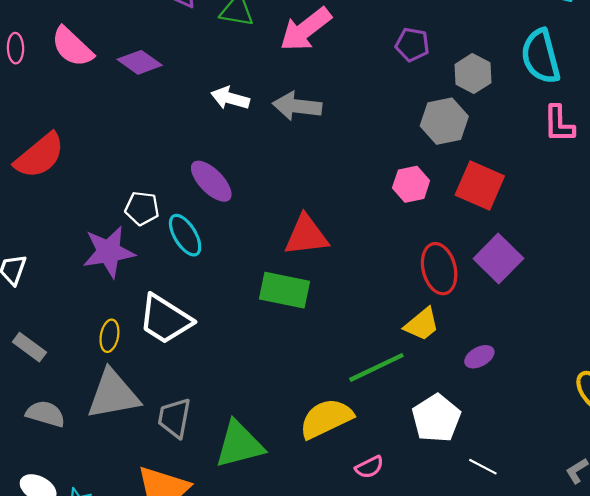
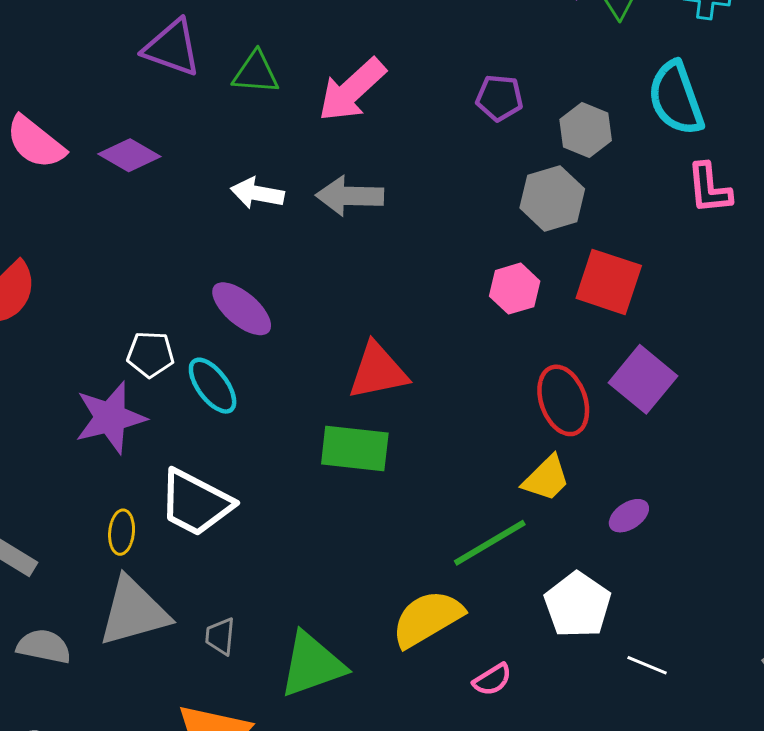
gray trapezoid: (174, 418) -> (220, 636), size x0.7

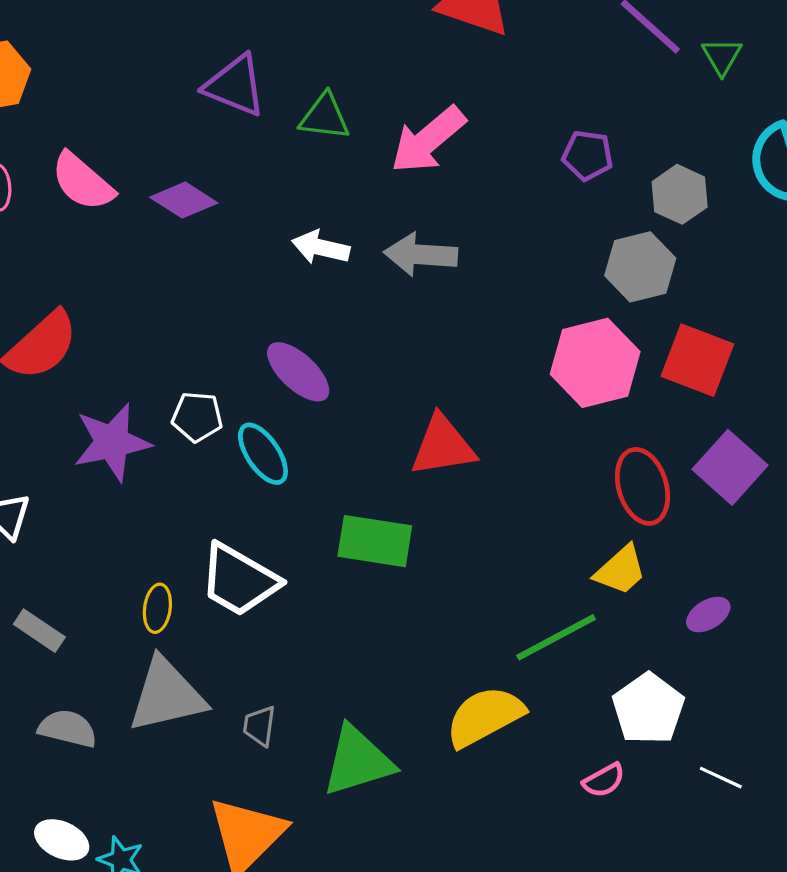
pink hexagon: (515, 289) -> (595, 363), size x1.6
purple star: (110, 418) -> (112, 442), moved
green rectangle: (355, 449) -> (375, 541), moved
pink semicircle: (492, 680) -> (604, 780), moved

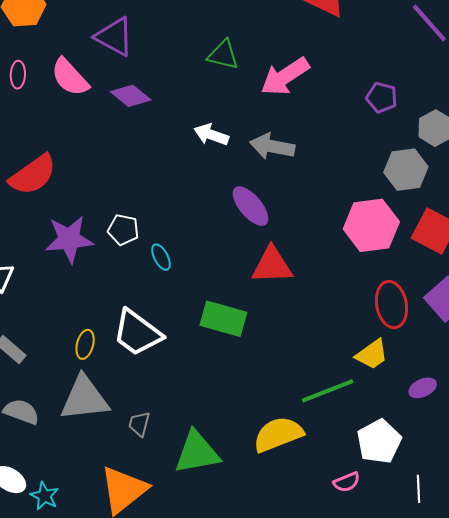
purple triangle: (235, 86) -> (114, 37), moved
purple ellipse: (298, 372) -> (251, 206), moved
cyan ellipse: (263, 454) -> (161, 257), size x0.7
white line: (721, 778) -> (419, 489), turned 56

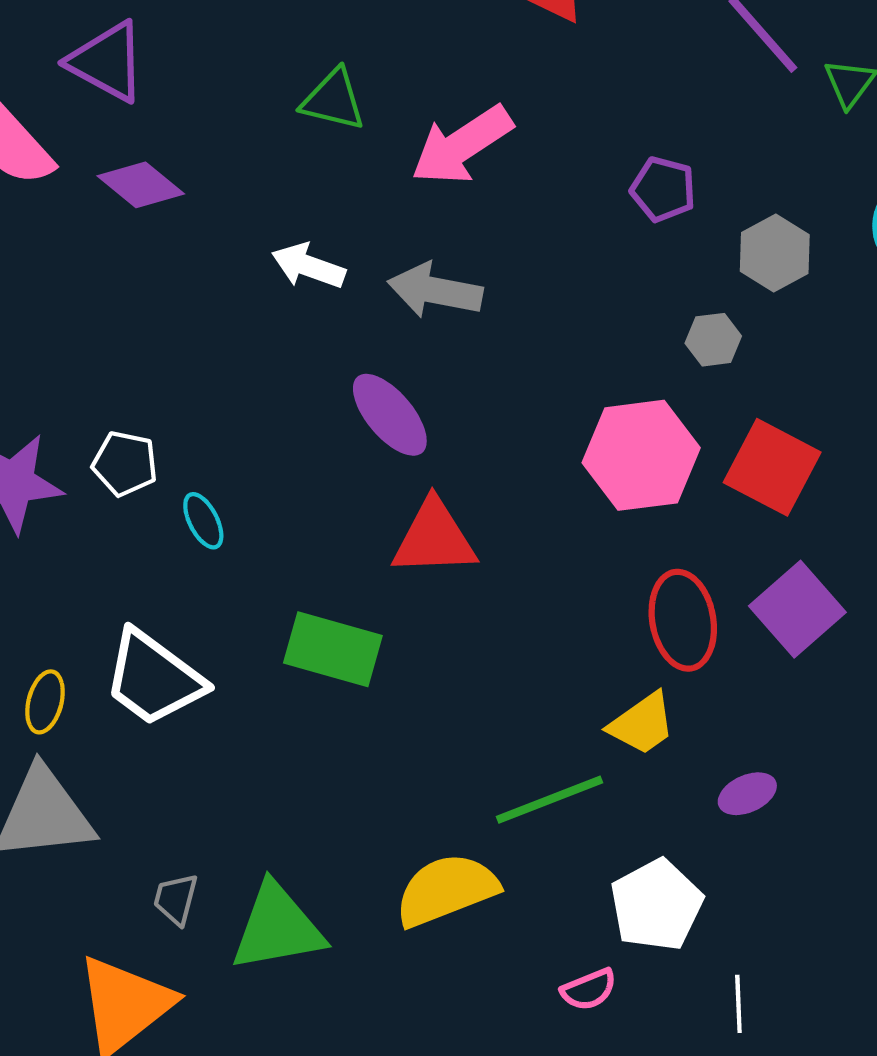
gray hexagon: (406, 170) -> (713, 340), size x0.6
gray trapezoid: (139, 424) -> (176, 899), moved

